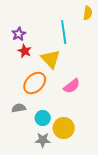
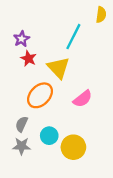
cyan line: (64, 32) -> (73, 37), turned 35
gray semicircle: (19, 108) -> (22, 124), turned -56
gray star: (43, 140) -> (22, 146), moved

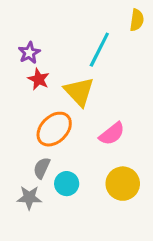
gray semicircle: (22, 124) -> (42, 168), moved
yellow circle: (73, 147) -> (123, 184), moved

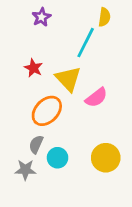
yellow semicircle: (137, 20) -> (104, 17), moved
purple star: (29, 53) -> (41, 17), moved
pink semicircle: (112, 134) -> (96, 97), moved

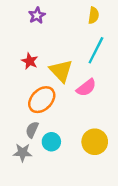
cyan line: (86, 43) -> (96, 50), moved

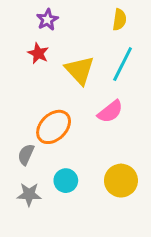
red star: (30, 61) -> (38, 53), moved
yellow triangle: (61, 71) -> (80, 70), moved
gray semicircle: (32, 130) -> (26, 155), moved

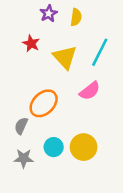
purple star: (47, 20) -> (49, 13), moved
yellow semicircle: (119, 20) -> (76, 17), moved
yellow circle: (121, 181) -> (84, 147), moved

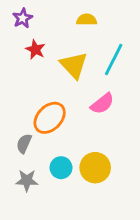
purple star: (49, 13) -> (23, 18), moved
yellow semicircle: (76, 17) -> (87, 20), turned -98

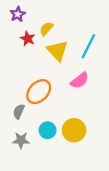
yellow semicircle: (87, 20) -> (46, 29), moved, turned -48

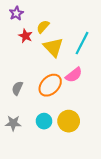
orange ellipse: (39, 92) -> (50, 85), moved
gray semicircle: (19, 111) -> (17, 88), moved
gray star: (21, 140) -> (13, 123), moved

